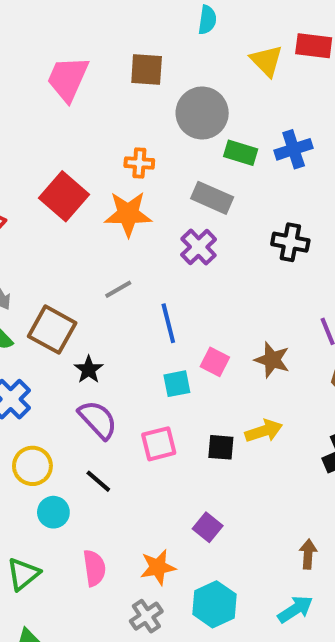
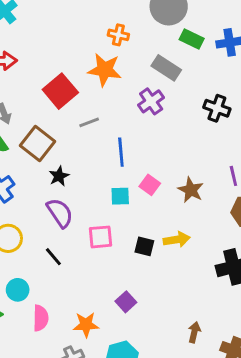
red square: (64, 196) -> (60, 91), moved
cyan circle: (53, 512) -> (18, 290), moved

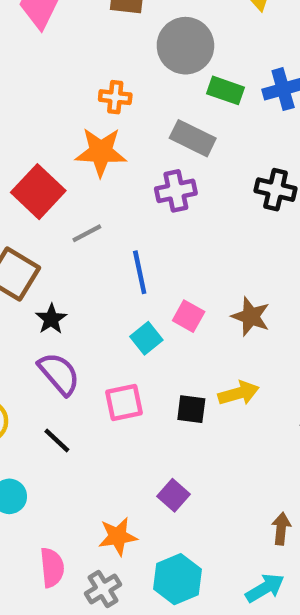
purple cross: (151, 101) -> (176, 191), turned 30
cyan square: (120, 196) -> (146, 338), turned -30
pink semicircle: (41, 318) -> (52, 568), moved

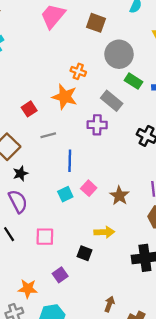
red square: (38, 192) -> (29, 109), size x0.6
pink square: (124, 403) -> (45, 237), moved
black square: (191, 409) -> (85, 253), moved

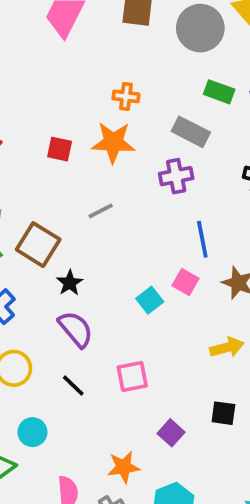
gray circle: (119, 54) -> (200, 28), moved
red square: (29, 109) -> (60, 149), moved, turned -32
blue line: (70, 161) -> (202, 239), moved
black square: (85, 253) -> (223, 413), moved

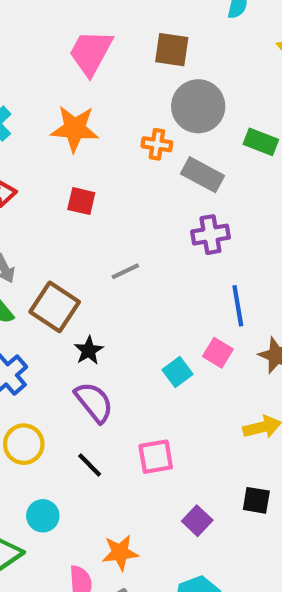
gray circle: (200, 28) -> (198, 106), moved
gray rectangle: (191, 132) -> (203, 175), moved
orange star: (113, 142) -> (75, 129), moved
orange star: (124, 467) -> (120, 553), moved

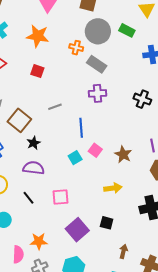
green rectangle: (261, 142) -> (127, 30), moved
blue line: (238, 306) -> (81, 128), moved
purple semicircle: (94, 402) -> (34, 168), turned -50
purple square: (197, 521) -> (77, 230), size x1.6

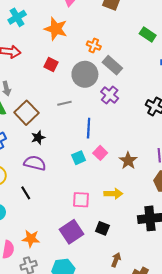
gray circle: (98, 31) -> (85, 74), moved
purple cross: (97, 93) -> (110, 95), turned 36
pink square: (60, 197) -> (81, 200), moved

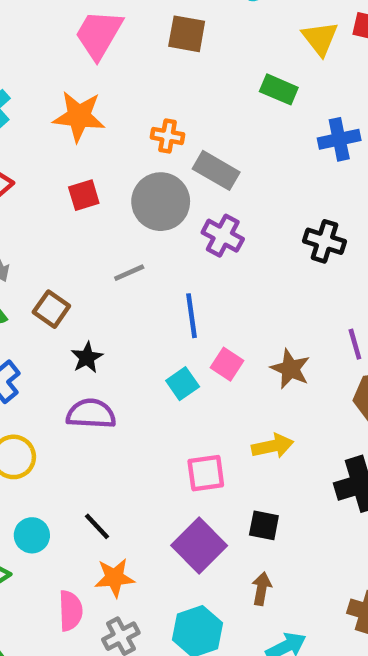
red square: (51, 65) -> (84, 195), turned -32
brown square: (26, 113) -> (51, 309), size x0.7
black line: (26, 193) -> (97, 526), moved
brown arrow: (116, 260) -> (262, 589), moved

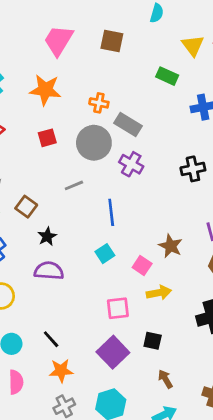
black cross: (324, 241) -> (193, 169), turned -30
pink square: (227, 364) -> (142, 265), moved
brown arrow: (262, 589) -> (165, 379), moved, turned -42
pink semicircle: (70, 611) -> (16, 382), moved

